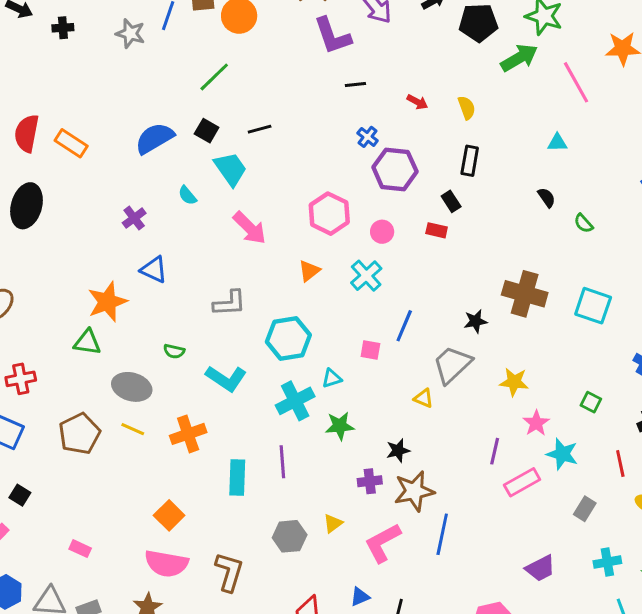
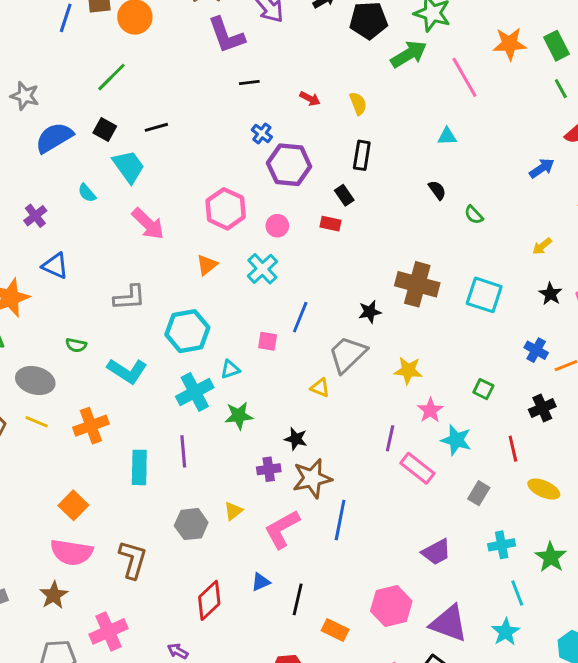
gray star: (130, 34) -> (25, 96), moved
black star: (398, 450) -> (296, 439), turned 30
pink rectangle: (522, 482) -> (417, 468), turned 68

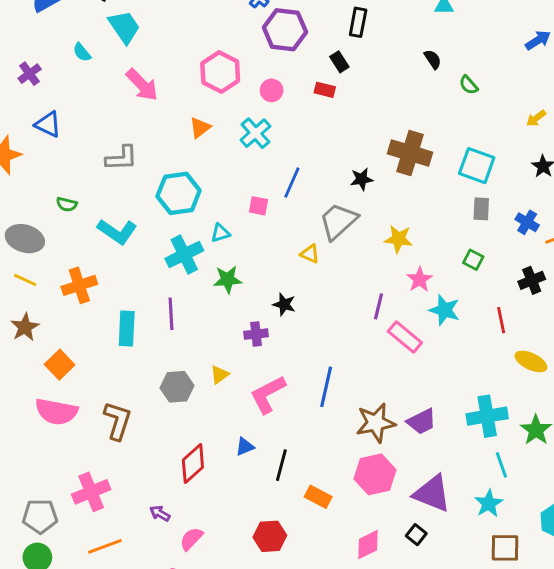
brown star: (312, 478) -> (376, 423), moved
gray rectangle: (479, 493) -> (481, 209), moved, turned -30
cyan cross: (502, 545) -> (487, 416), size x1.5
brown star: (54, 595) -> (25, 327), moved

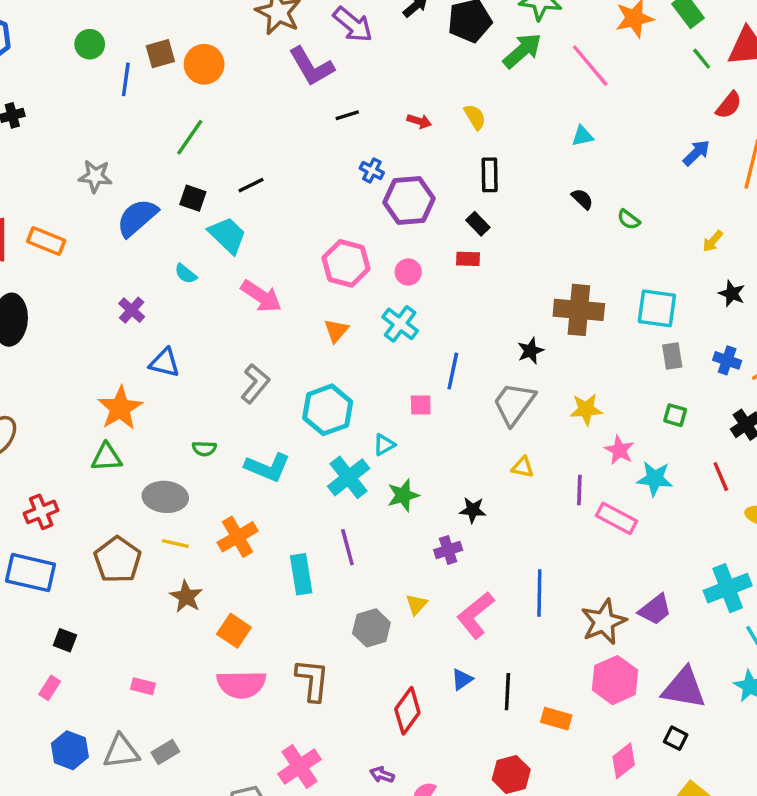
gray L-shape: (122, 158) -> (255, 384), turned -36
yellow triangle: (310, 254) -> (523, 467), moved

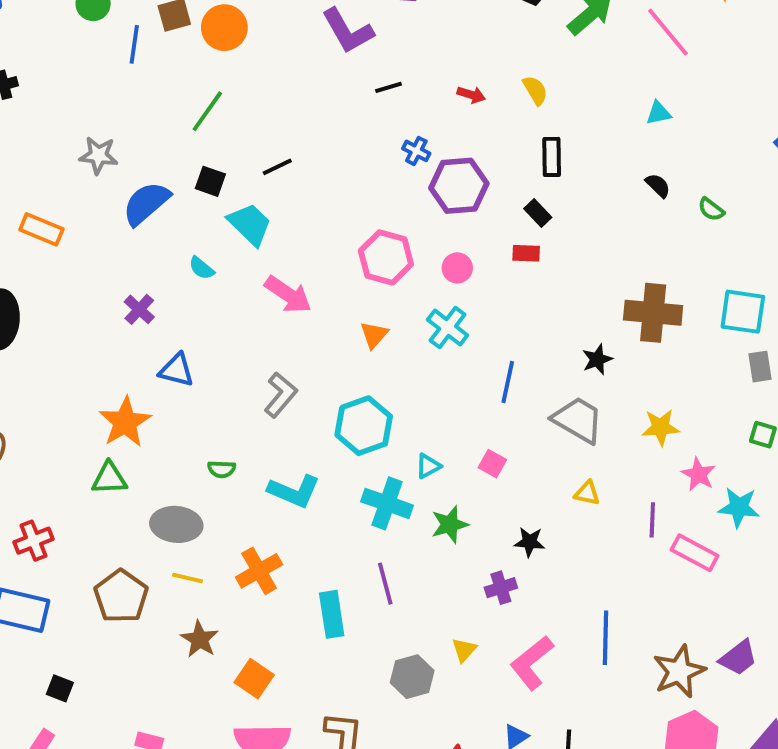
gray trapezoid: (514, 404) -> (578, 420), turned 84
pink square: (421, 405) -> (492, 464), moved, turned 30
cyan cross: (349, 477) -> (387, 503), turned -33

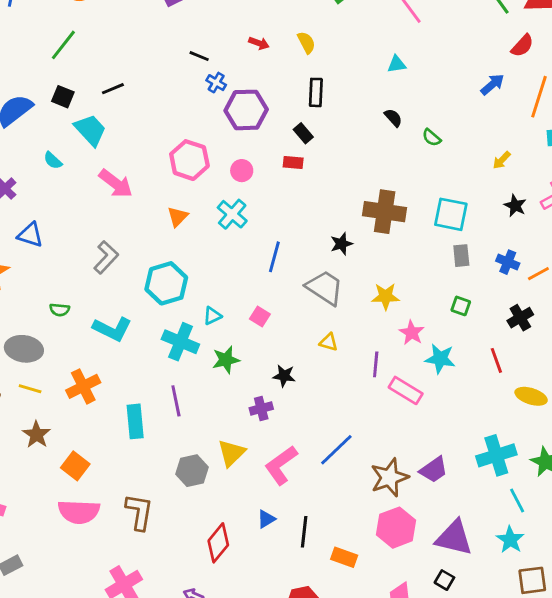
black line: (388, 87) -> (199, 56), moved, turned 36
blue line: (605, 638) -> (336, 450), turned 42
yellow triangle: (464, 650) -> (232, 453), size x1.5

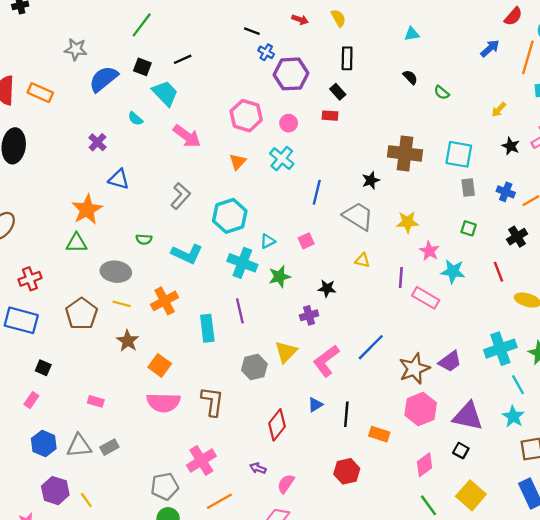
pink square: (260, 317) -> (306, 241), turned 35

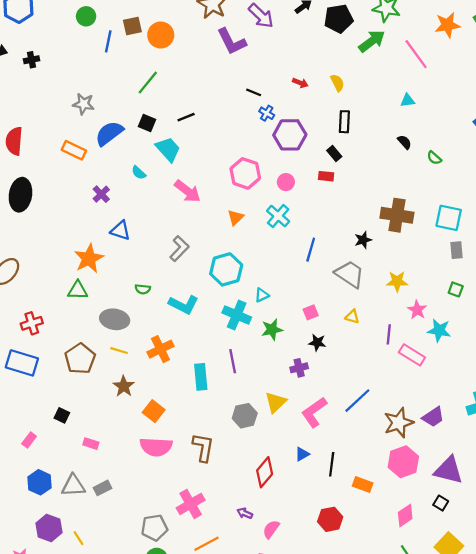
orange rectangle: (40, 93) -> (74, 150), moved
pink square: (306, 241) -> (311, 312), moved
black square: (43, 368) -> (62, 415), moved

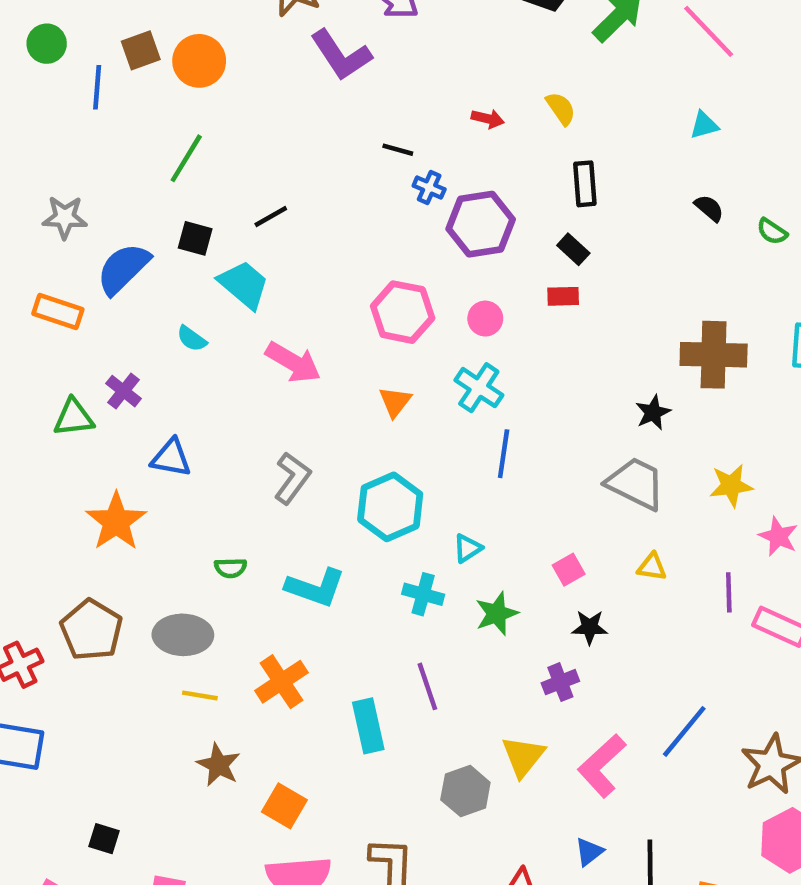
blue line: (311, 250) -> (504, 454), moved
green triangle: (78, 290) -> (74, 418), moved
cyan cross: (237, 315) -> (423, 594), size x0.7
brown pentagon: (80, 359) -> (91, 630), moved

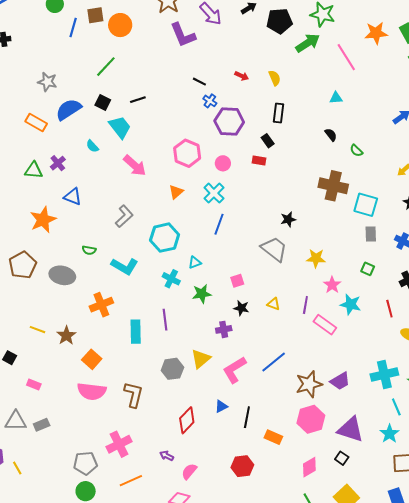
brown cross: (714, 355) -> (333, 186), moved
yellow triangle: (652, 567) -> (273, 304), moved
yellow line: (200, 695) -> (38, 330), moved

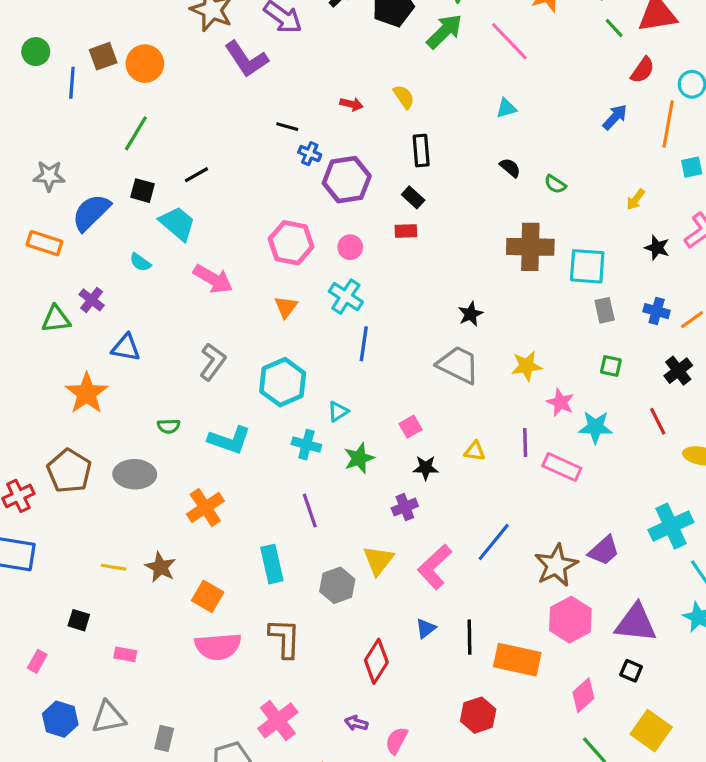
cyan rectangle: (136, 332) -> (272, 564), moved
gray rectangle: (42, 425) -> (164, 738), moved, turned -42
orange rectangle: (273, 437) -> (517, 660), size x1.6

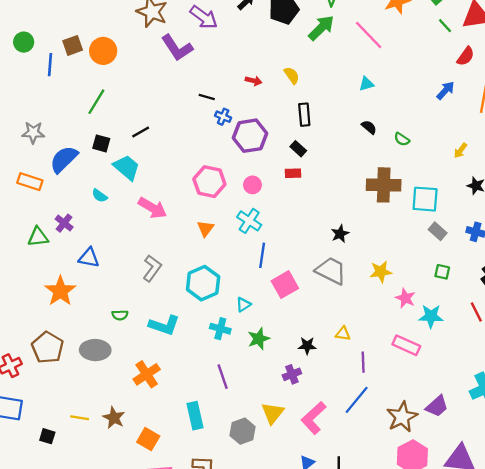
gray rectangle: (605, 310) -> (438, 231), turned -36
pink square: (410, 427) -> (285, 285), moved, size x1.6
purple line: (525, 442) -> (363, 362), moved
black square: (79, 620) -> (47, 436), moved

